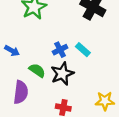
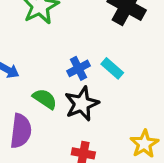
yellow star: (105, 101) -> (144, 144), turned -30

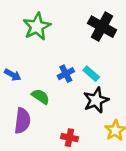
black star: (82, 104) -> (96, 100), moved

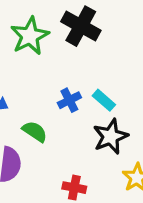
black cross: (102, 27) -> (81, 26), moved

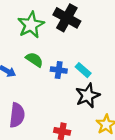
blue cross: (69, 100) -> (59, 70), turned 35
green semicircle: (35, 132) -> (34, 60), moved

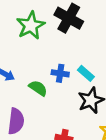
green semicircle: (34, 60) -> (38, 88), moved

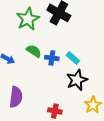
green semicircle: (38, 88) -> (34, 51), moved

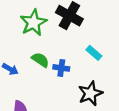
cyan rectangle: (73, 58) -> (94, 53), moved

